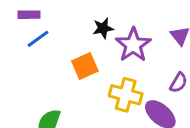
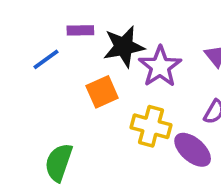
purple rectangle: (29, 15) -> (80, 30), moved
black star: (103, 28) -> (124, 47), size x1.6

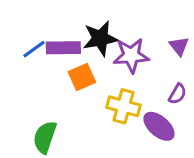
purple rectangle: (80, 30) -> (63, 48), moved, size x1.5
purple star: (160, 67) -> (131, 55), turned 30

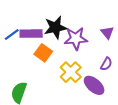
orange square: (82, 77) -> (43, 53), turned -30
yellow cross: (123, 106) -> (71, 72), turned 30

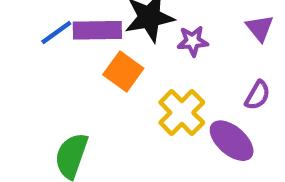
purple star: (76, 39) -> (193, 41), size x0.6

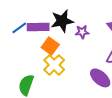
yellow cross: (182, 113) -> (54, 65), moved

